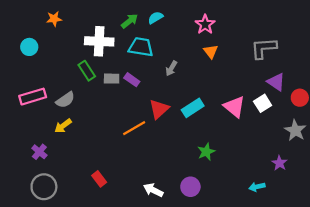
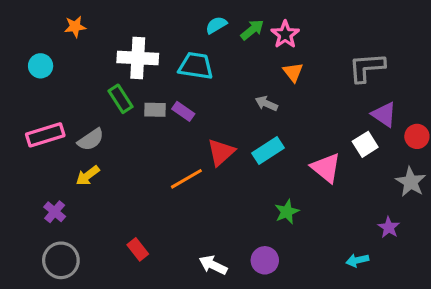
green arrow: (130, 21) -> (252, 30), moved
gray arrow: (171, 68) -> (266, 103), moved, turned 84
pink triangle: (234, 107) -> (326, 168), moved

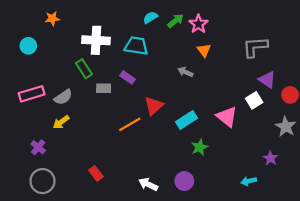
gray rectangle: (155, 110) -> (104, 88), moved
cyan rectangle: (268, 151) -> (186, 120), moved

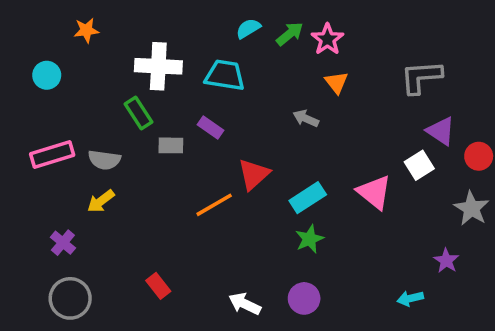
gray semicircle: (63, 97) -> (104, 160), turned 42
green star: (200, 147) -> (309, 239), moved

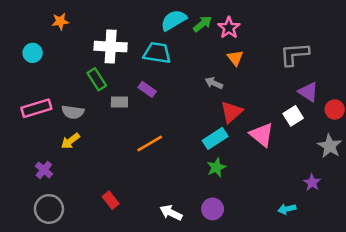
cyan semicircle: (248, 28) -> (174, 20), size x1.5
red triangle: (254, 174) -> (231, 112), moved

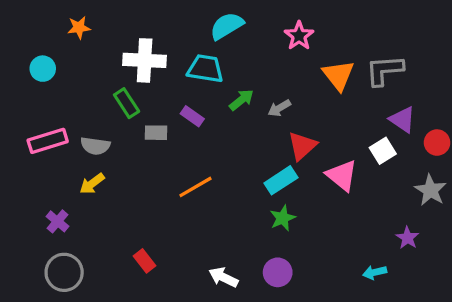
green arrow: (203, 24) -> (242, 100), moved
orange triangle: (235, 58) -> (338, 75), moved, size x1.5
gray arrow: (214, 83) -> (279, 108), turned -54

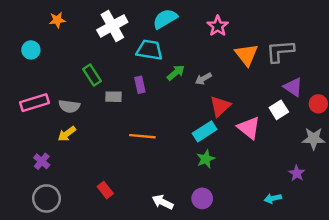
white cross: (145, 60) -> (112, 26), moved, turned -32
purple rectangle: (192, 116) -> (140, 85), turned 42
orange line: (196, 187) -> (142, 136), turned 35
gray star: (430, 190) -> (314, 139), turned -30

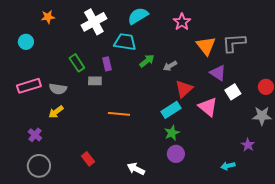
purple rectangle: (140, 85) -> (107, 64), moved
purple triangle: (293, 87) -> (218, 73), moved
purple circle: (202, 198) -> (176, 154), moved

